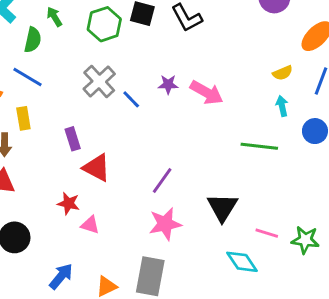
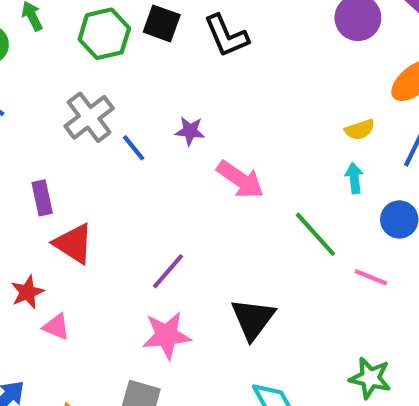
pink arrow: (207, 93) -> (240, 180), moved
green line: (259, 146) -> (315, 234), turned 36
red star: (69, 203) -> (27, 292), turned 30
pink line: (267, 233) -> (371, 277), moved

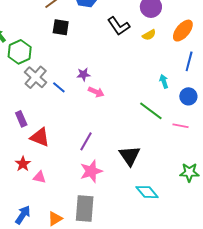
green hexagon: (104, 34) -> (20, 52), moved
black L-shape: (226, 36) -> (119, 26), moved
yellow semicircle: (360, 130) -> (149, 35), moved
pink arrow: (240, 180) -> (96, 92), moved, size x0.7

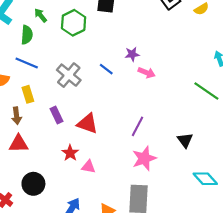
green hexagon: (20, 52) -> (74, 23), moved
gray cross: (36, 77) -> (69, 75), moved
purple rectangle: (21, 119) -> (57, 115), moved
black triangle: (130, 156) -> (185, 140), size x0.7

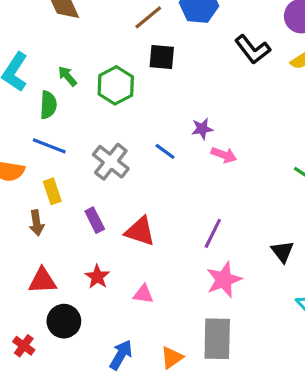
red triangle: (19, 144) -> (42, 281), moved
red star: (70, 153) -> (97, 277), moved

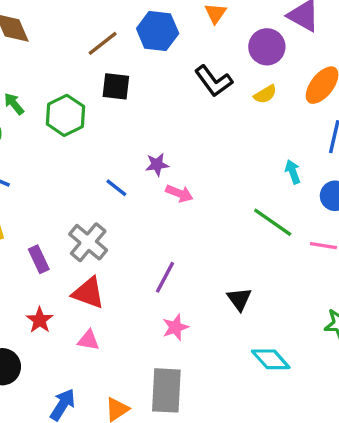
gray cross: (111, 162) -> (88, 242), moved
red triangle: (140, 231) -> (88, 293), moved
pink star: (224, 280) -> (175, 327), size x0.7

